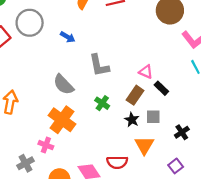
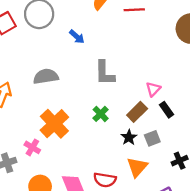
pink triangle: (146, 72) -> (153, 89), turned 40
gray semicircle: (64, 85) -> (46, 76), moved, turned 115
gray square: (153, 117) -> (152, 138), turned -32

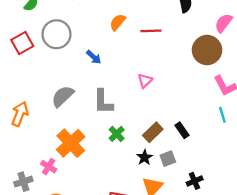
gray L-shape: (105, 73) -> (103, 102), moved
gray semicircle: (46, 76) -> (63, 96), turned -35
pink triangle: (153, 89) -> (145, 81), moved

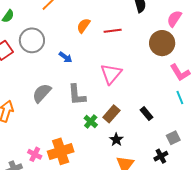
pink triangle: (145, 81) -> (111, 74), size x1.6
brown rectangle: (153, 132) -> (111, 114), moved
orange cross: (71, 143) -> (61, 151), moved, turned 30
gray square: (168, 159) -> (173, 138), moved

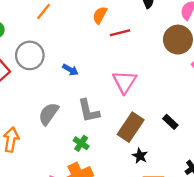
orange semicircle: (83, 26) -> (100, 15), moved
brown rectangle: (111, 114) -> (131, 127), size x1.4
green cross: (91, 121) -> (81, 143), moved

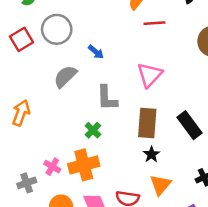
gray semicircle: (49, 114) -> (65, 77), moved
black rectangle: (170, 122) -> (189, 125), size x1.6
brown rectangle: (131, 127) -> (147, 123), turned -40

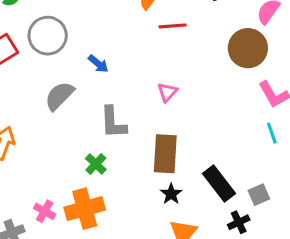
pink triangle: (150, 75) -> (167, 92), size x0.6
black rectangle: (189, 125) -> (219, 184), moved

